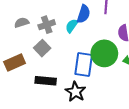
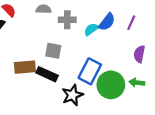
gray square: (42, 48) -> (53, 51), moved, turned 35
green circle: (104, 53) -> (111, 85), moved
brown rectangle: (15, 62) -> (25, 67), moved

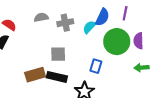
blue rectangle: (90, 71) -> (96, 66), size x0.6
green circle: (111, 85) -> (117, 42), moved

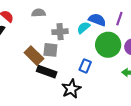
blue semicircle: (102, 17) -> (97, 20), turned -102
gray cross: (65, 23) -> (60, 32), moved
brown rectangle: (35, 75) -> (34, 56), moved, turned 54

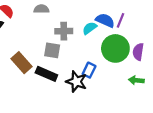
purple line: (119, 19) -> (121, 20), moved
brown rectangle: (34, 56) -> (22, 63), moved
black star: (71, 89) -> (76, 82), moved, turned -30

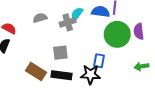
cyan semicircle: (90, 28) -> (77, 14), moved
gray cross: (64, 31) -> (68, 22), moved
green arrow: (136, 80) -> (141, 66), moved

